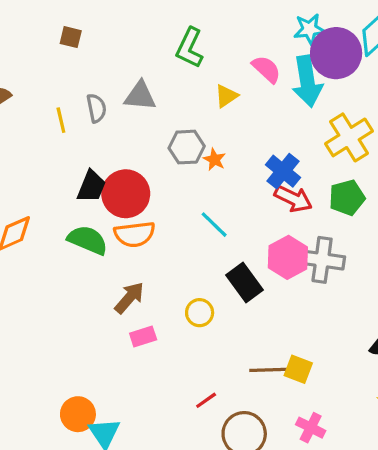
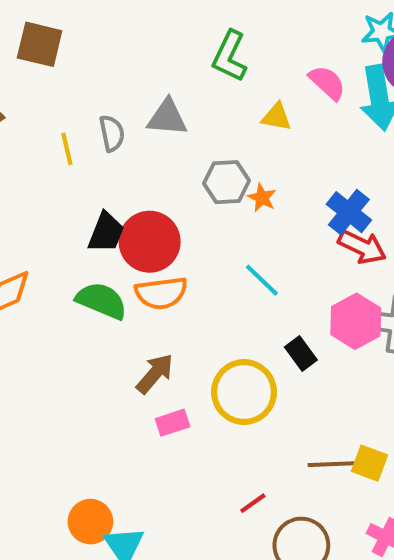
brown square: (71, 37) -> (40, 44), moved, size x1.6
yellow triangle: (226, 96) -> (276, 117), turned 45
black rectangle: (244, 283) -> (301, 354), size x0.7
yellow circle: (200, 313) -> (244, 392), size x1.8

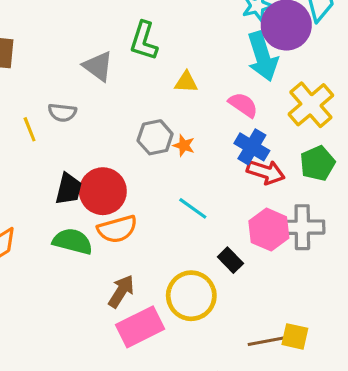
pink semicircle: (327, 83) -> (243, 105), moved
gray triangle: (167, 118) -> (98, 66), moved, turned 40
gray semicircle: (112, 133) -> (62, 113), turned 116
pink rectangle: (173, 423) -> (140, 327), size x1.8

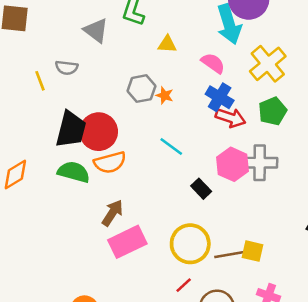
black trapezoid: (69, 189) -> (71, 129), size x1.4
yellow circle: (191, 296) -> (190, 244), moved

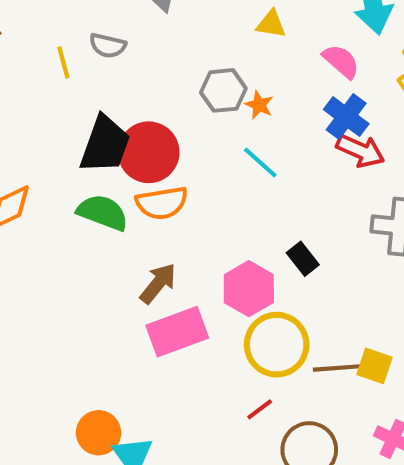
cyan line: (171, 146) -> (260, 162), moved
pink hexagon: (233, 164) -> (249, 289), moved

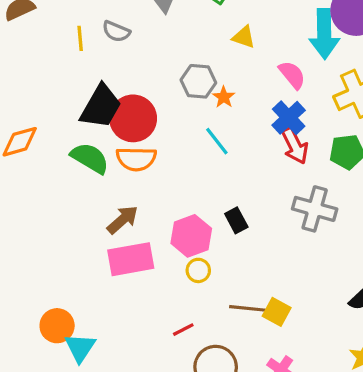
red arrow: (360, 151) -> (295, 146), turned 30
yellow circle: (277, 345) -> (198, 270), moved, size x0.5

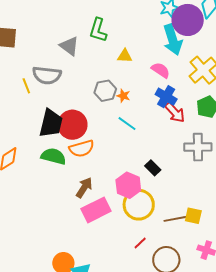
gray semicircle: (116, 31) -> (47, 75), size x1.6
yellow circle: (198, 270) -> (139, 205), size x2.0

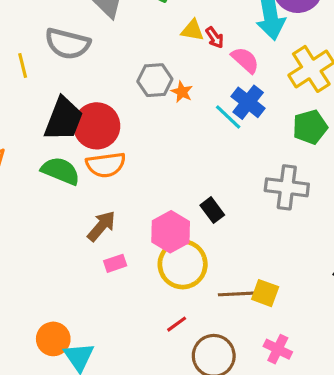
yellow line: (26, 86) -> (23, 65), moved
red arrow: (175, 112) -> (215, 37), moved, size x0.6
cyan line: (127, 124) -> (228, 117), moved
pink rectangle: (96, 210) -> (115, 263), size x0.5

